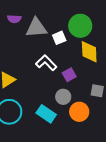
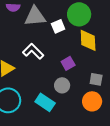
white L-shape: (46, 63) -> (33, 51), moved
orange circle: (79, 112) -> (92, 101), moved

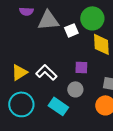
white L-shape: (33, 51) -> (46, 72), moved
purple square: (68, 63) -> (81, 67), turned 32

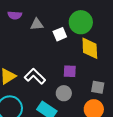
gray triangle: (48, 20) -> (37, 24), size x0.6

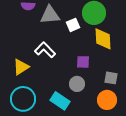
gray triangle: (37, 24) -> (50, 15), size x1.5
white L-shape: (35, 76) -> (45, 50), moved

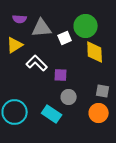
purple square: (83, 62) -> (61, 75), moved
yellow triangle: (21, 67) -> (15, 45), moved

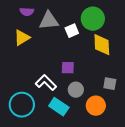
white L-shape: (37, 63) -> (46, 83), moved
orange circle: (99, 113) -> (96, 106), moved

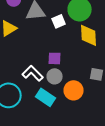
gray circle: (76, 90) -> (55, 76), moved
orange circle: (96, 106) -> (74, 90), moved

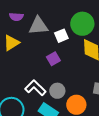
purple square: (55, 58) -> (53, 59), moved, turned -32

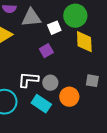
white L-shape: (35, 88) -> (28, 80), turned -40

